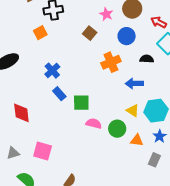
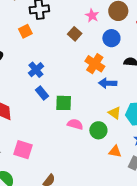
orange cross: (111, 62) -> (95, 64), turned -36
blue arrow: (134, 84) -> (108, 83), moved
orange triangle: (137, 140) -> (115, 151), moved

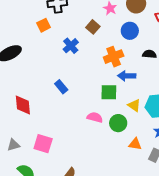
orange cross: (95, 64) -> (114, 57), turned 36
blue cross: (36, 70) -> (71, 46), moved
green square: (64, 103) -> (109, 92), moved

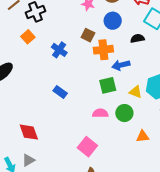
brown square: (93, 27) -> (88, 35), moved
orange cross: (114, 57) -> (103, 50), turned 30
red diamond: (23, 105) -> (29, 132), moved
pink square: (43, 144) -> (87, 147), moved, turned 36
orange triangle: (135, 144) -> (143, 136), moved

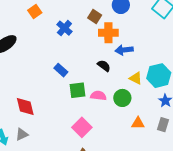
black semicircle: (137, 38) -> (104, 66), moved, turned 40
green square: (108, 85) -> (77, 90), moved

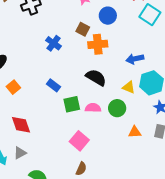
orange square: (35, 12) -> (13, 87), moved
blue arrow: (124, 50) -> (135, 59), moved
black semicircle: (104, 66) -> (96, 78), size x1.5

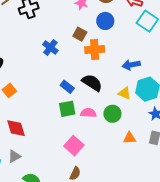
blue rectangle: (53, 85) -> (67, 87), moved

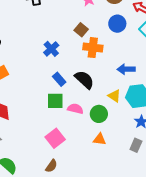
blue circle: (105, 21) -> (117, 24), moved
blue cross: (50, 47) -> (51, 49), moved
orange triangle: (130, 138) -> (99, 139), moved

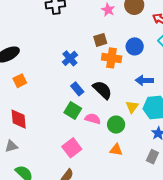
blue circle: (117, 24) -> (135, 46), moved
brown square: (81, 30) -> (100, 40), turned 32
yellow triangle: (114, 96) -> (132, 107), turned 32
green square: (55, 101) -> (73, 110), turned 30

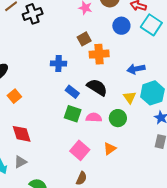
blue circle: (135, 46) -> (121, 26), moved
blue cross: (70, 58) -> (59, 63), turned -35
orange triangle: (116, 150) -> (110, 149), moved, turned -32

